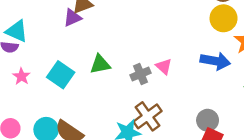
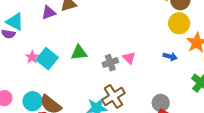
purple triangle: (72, 18) -> (49, 13), moved
blue arrow: (215, 61) -> (170, 57), size x0.6
pink star: (21, 76) -> (32, 57), moved

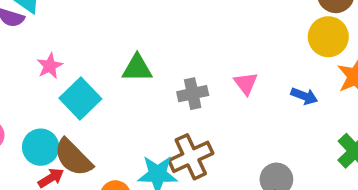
pink triangle: (129, 58) -> (246, 83), moved
cyan square: (47, 59) -> (80, 98), moved

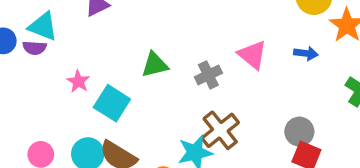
pink triangle: (246, 83) -> (252, 55), size x1.4

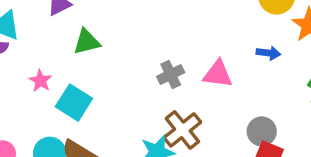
pink triangle: (252, 55) -> (218, 74), moved, turned -32
green triangle: (155, 65) -> (87, 42), moved

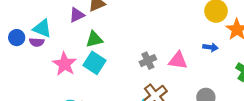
pink star: (40, 81) -> (65, 64), size x1.6
cyan square: (74, 103) -> (94, 63), moved

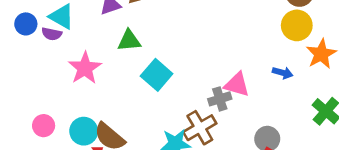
gray cross: (148, 61) -> (220, 99), moved
cyan square: (94, 63) -> (157, 75), moved

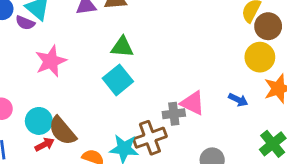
green triangle: (129, 41) -> (122, 47), moved

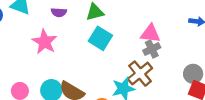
purple semicircle: (25, 23) -> (59, 12), moved
pink triangle: (193, 103) -> (150, 33), moved

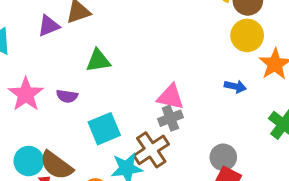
purple semicircle: (59, 12) -> (67, 96), moved
cyan square: (100, 38) -> (104, 129), moved, turned 30

